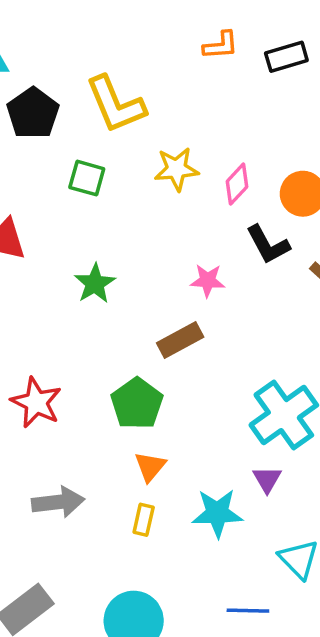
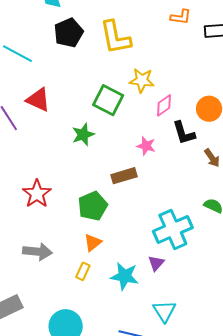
green square: (87, 178) -> (108, 100), moved, size x1.4
pink diamond: (237, 184) -> (164, 105), moved

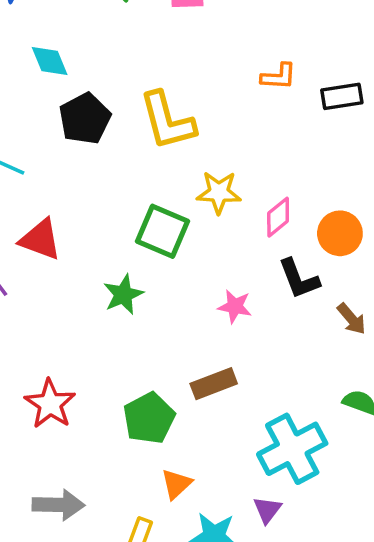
pink diamond: (164, 105) -> (278, 217), moved
brown rectangle: (124, 176) -> (214, 384), moved
orange triangle: (93, 243) -> (176, 484), moved

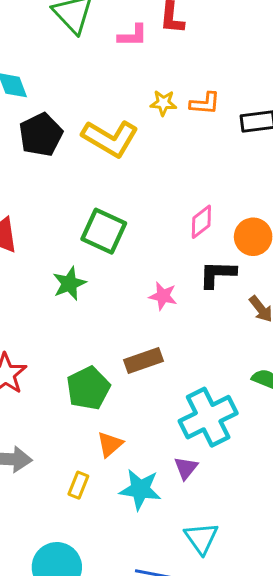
yellow L-shape: (167, 121) -> (110, 138), turned -46
yellow star: (219, 192) -> (163, 103), moved, size x0.7
black L-shape: (299, 279) -> (218, 274), turned 111

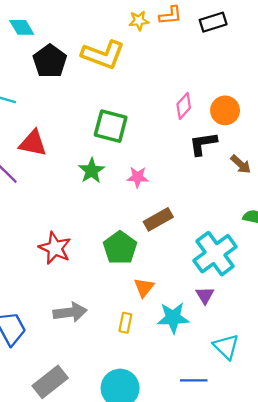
pink star: (163, 296) -> (138, 177), moved

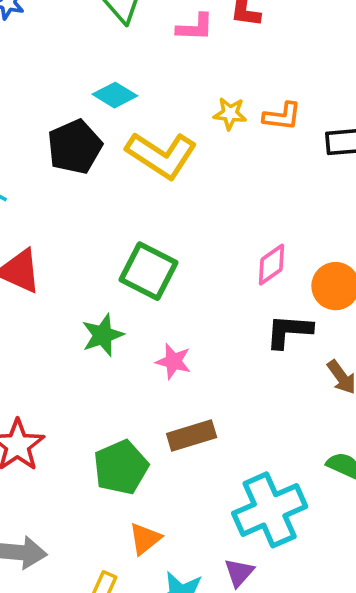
cyan diamond: (22, 27) -> (115, 95), moved, turned -40

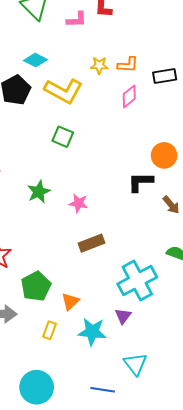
pink diamond: (271, 265) -> (129, 96), moved
green square: (149, 271) -> (63, 137), moved, size x0.7
green pentagon: (121, 467) -> (36, 286), moved

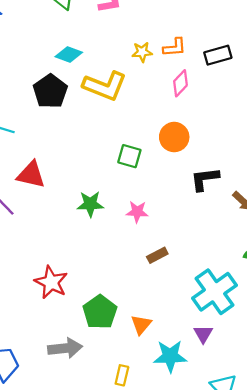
green square: (63, 137) -> (129, 156), moved
orange circle: (164, 155) -> (174, 137), moved
green star: (39, 192) -> (90, 204), turned 30
brown rectangle: (91, 243) -> (157, 255), size x0.7
yellow rectangle: (50, 330) -> (122, 375), moved

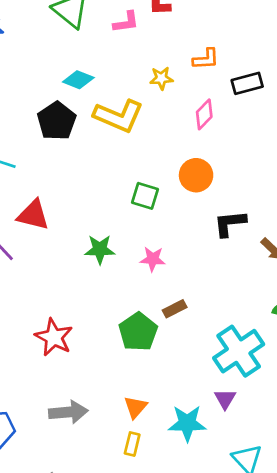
orange L-shape: (175, 47) -> (206, 59), moved
green pentagon: (100, 312) -> (138, 332), moved
orange triangle: (141, 325) -> (135, 407), moved

